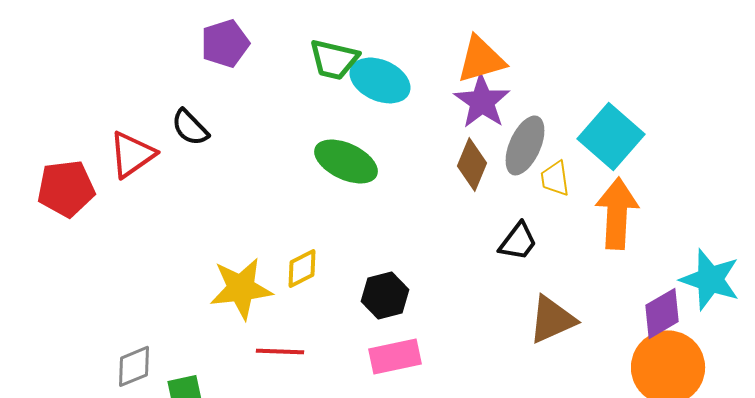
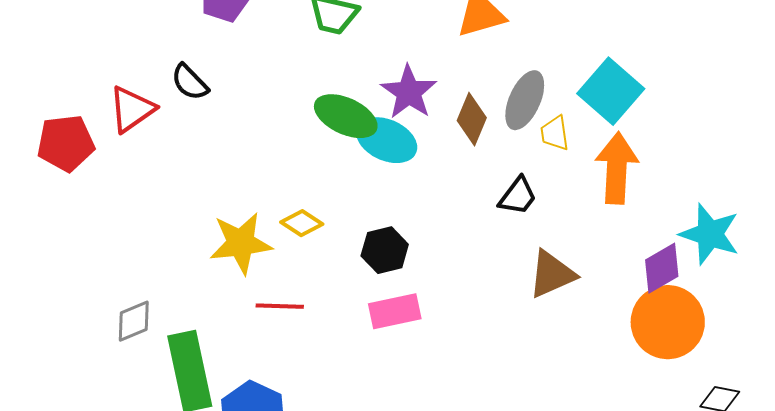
cyan ellipse: (380, 80) -> (387, 140), moved
purple star: (482, 101) -> (409, 92), moved
yellow diamond: (302, 268) -> (302, 223), turned 60

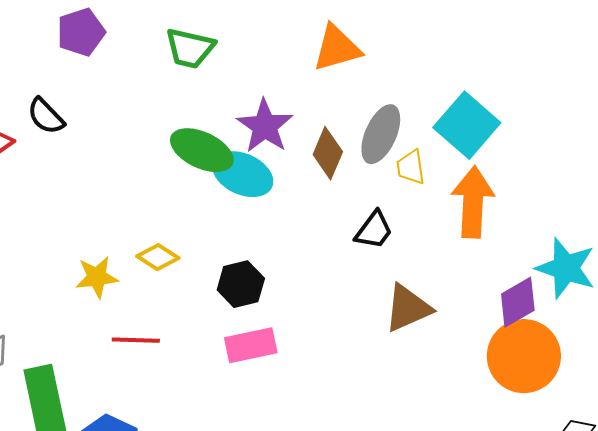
yellow star: (241, 243) -> (97, 277), size x0.7

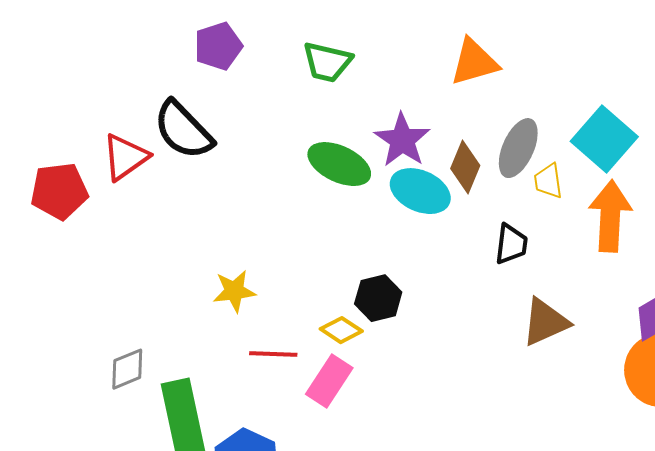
black semicircle: (46, 116) -> (183, 130), size x1.6
cyan ellipse: (243, 174) -> (420, 191), moved
black trapezoid: (374, 230) -> (511, 244), turned -30
yellow diamond: (158, 257) -> (341, 330), moved
pink rectangle: (251, 345) -> (329, 381), moved, turned -45

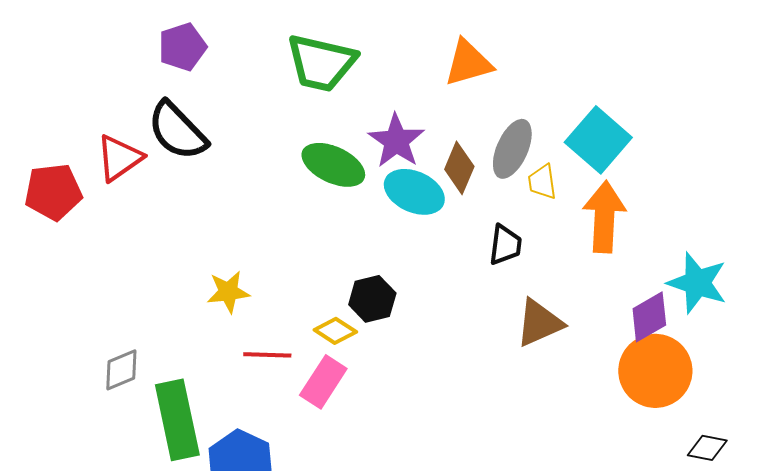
purple pentagon: (218, 46) -> (182, 47), moved
green trapezoid: (327, 62) -> (321, 63), size x1.4

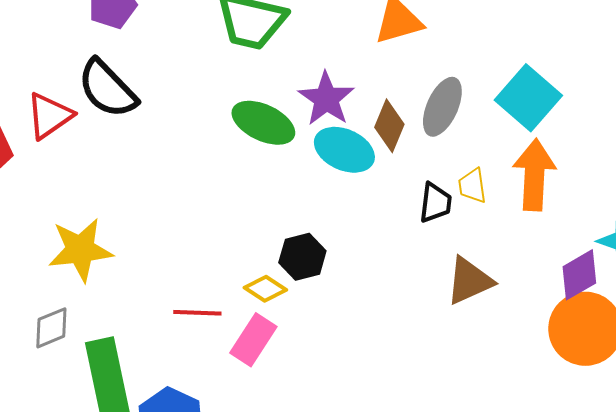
yellow trapezoid: (542, 182) -> (472, 186), moved
yellow star: (228, 292) -> (80, 250), moved, size x1.5

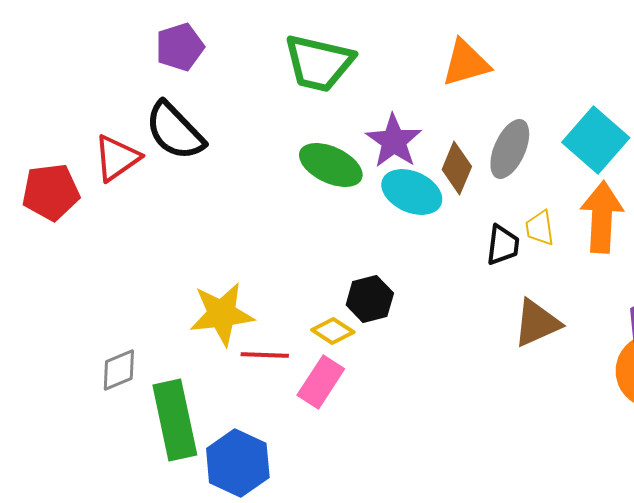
yellow star: (80, 250) -> (222, 314), moved

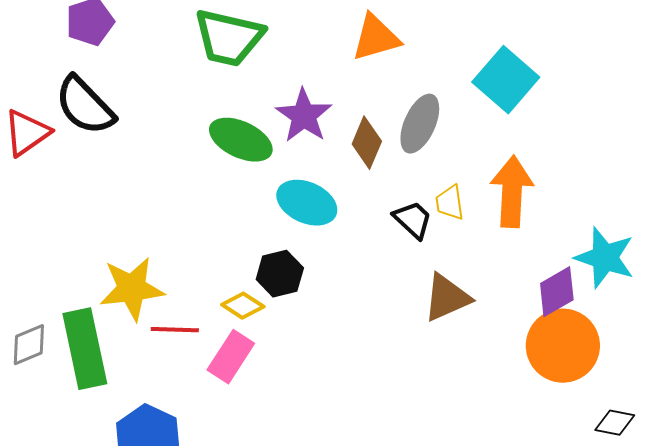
cyan square: (596, 140) -> (506, 80), moved
cyan ellipse: (412, 192) -> (307, 203), moved
black trapezoid: (503, 245) -> (413, 220), turned -54
green rectangle: (175, 420) -> (85, 349), moved

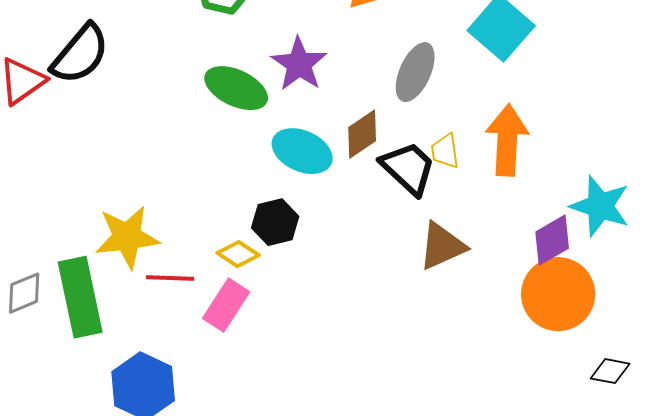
black semicircle: (85, 106) -> (80, 54), turned -96
brown diamond: (367, 143) -> (362, 134), moved, turned 33
black trapezoid: (413, 220) -> (408, 168), size x1.4

